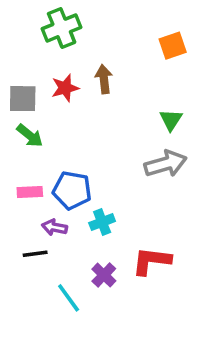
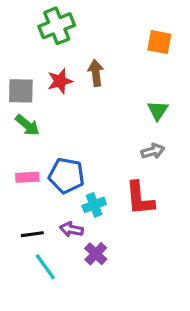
orange square: (173, 46) -> (159, 42), turned 30
gray arrow: (166, 164) -> (153, 151), size x0.6
purple arrow: (54, 227) -> (71, 229), moved
red L-shape: (151, 261) -> (140, 198), moved, turned -102
cyan line: (69, 298) -> (45, 267), moved

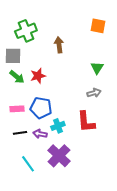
green cross: (57, 26) -> (26, 31), moved
red star: (60, 81) -> (38, 76), moved
purple arrow: (71, 229) -> (40, 134), moved
black line: (32, 234) -> (20, 133), moved
purple cross: (96, 254) -> (59, 156), size x1.6

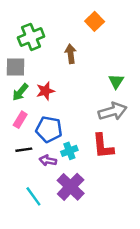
orange square: (98, 26) -> (95, 21), moved, turned 35
green arrow: (17, 77) -> (20, 92), turned 91
gray arrow: (94, 93) -> (113, 111), size x1.6
pink rectangle: (17, 109) -> (20, 120), moved, turned -56
black line: (20, 133) -> (24, 150), moved

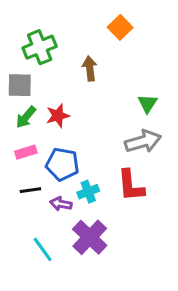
pink rectangle: (20, 120) -> (26, 152), turned 42

